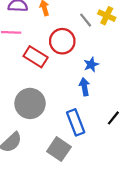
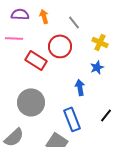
yellow cross: (107, 16) -> (100, 42), moved
gray line: (86, 20) -> (74, 22), moved
blue star: (91, 65) -> (97, 67), moved

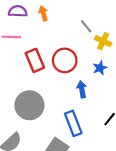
gray line: (74, 22) -> (86, 26), moved
red circle: (60, 46) -> (65, 60), moved
red rectangle: (36, 60) -> (35, 60), turned 35

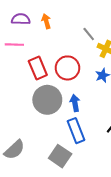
blue arrow: (82, 89) -> (75, 103), moved
gray circle: (29, 105) -> (47, 100), moved

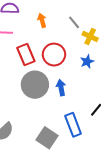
orange arrow: (46, 21) -> (42, 20), moved
blue rectangle: (76, 131) -> (73, 125), moved

